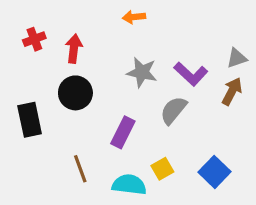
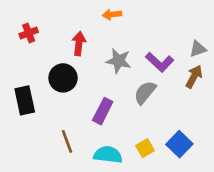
red arrow: (74, 49) -> (79, 44), moved
yellow square: (162, 169) -> (145, 148), moved

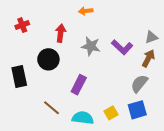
gray semicircle: (145, 93) -> (139, 84), moved
brown line: (67, 141) -> (51, 108), turned -30
blue square: (179, 144) -> (137, 110), turned 30

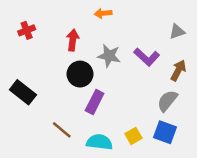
gray triangle: (151, 37) -> (177, 32), moved
black circle: (48, 59) -> (80, 74), moved
black rectangle: (19, 77) -> (23, 92), turned -40
blue square: (137, 110) -> (165, 132), turned 36

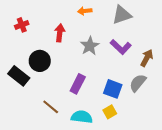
gray triangle: (177, 32) -> (122, 15), moved, size x1.5
gray star: (109, 56) -> (90, 46), turned 30
black circle: (80, 74) -> (40, 61), moved
blue square: (165, 132) -> (113, 89), moved

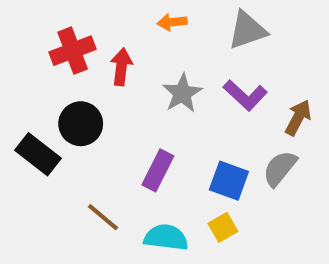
red cross: (22, 25) -> (73, 51), moved, size x1.5

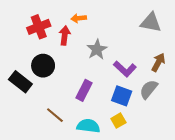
orange arrow: (172, 22) -> (79, 18), moved
gray triangle: (247, 30) -> (151, 23), moved, turned 30
purple L-shape: (245, 95) -> (125, 69), moved

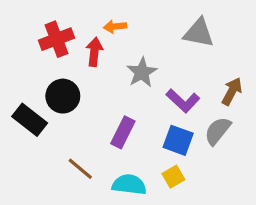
gray triangle: (151, 23) -> (199, 33), moved

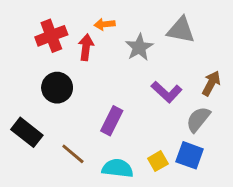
gray star: (142, 72) -> (139, 47), moved
black rectangle: (30, 120) -> (27, 132), moved
blue square: (178, 140) -> (190, 155), moved

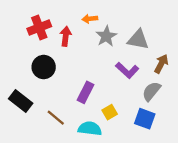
orange arrow: (105, 24) -> (90, 19), moved
gray triangle: (181, 30) -> (138, 40), moved
yellow square: (158, 161) -> (110, 112), moved

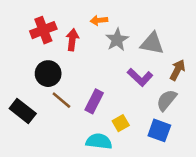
brown line: (56, 118) -> (61, 100), moved

